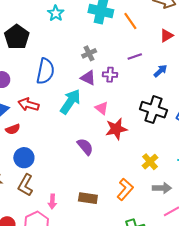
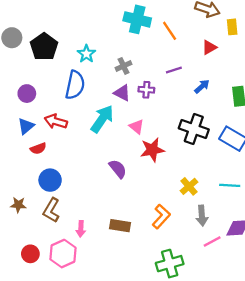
cyan star: (56, 13) -> (86, 54), moved
gray arrow: (162, 188) -> (202, 216), turned 84

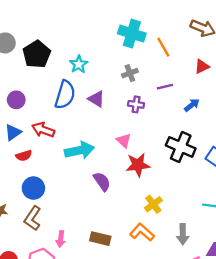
gray cross: (123, 66) -> (130, 73), moved
purple triangle: (122, 93) -> (96, 99), moved
cyan arrow: (102, 119) -> (80, 150), moved, turned 40
yellow cross: (189, 186) -> (153, 204), moved
orange L-shape: (161, 217) -> (142, 232), turned -95

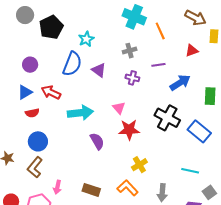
blue arrow: (192, 105) -> (180, 83), size x1.5

